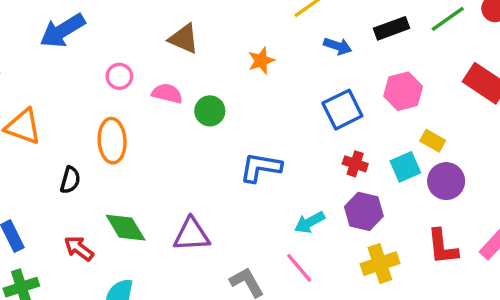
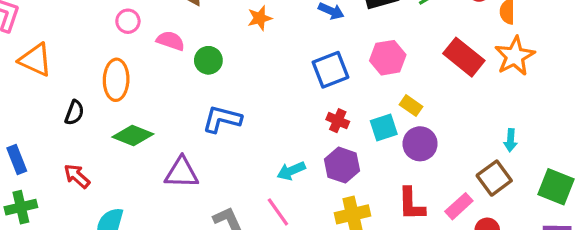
blue L-shape: (261, 167) -> (222, 119), moved
green diamond: (126, 228) -> (133, 136), moved, turned -42

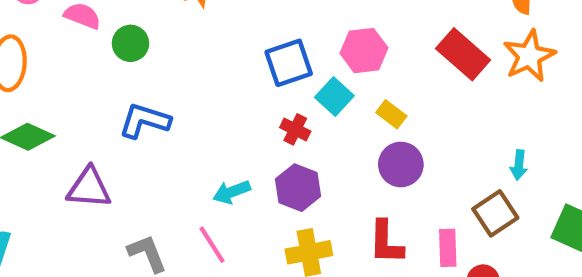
cyan square: (384, 127) -> (334, 96), moved, turned -32
pink rectangle: (459, 206) -> (448, 248), turned -52

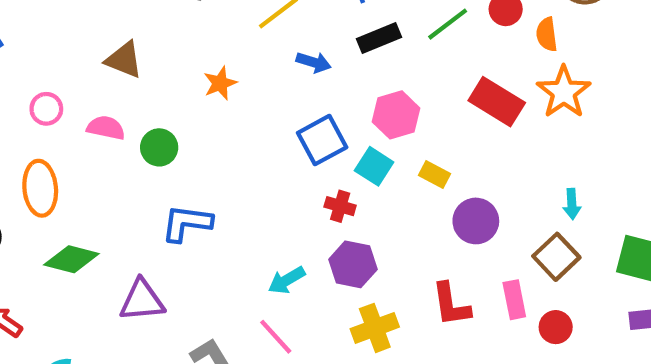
purple circle: (401, 164) -> (476, 221), moved

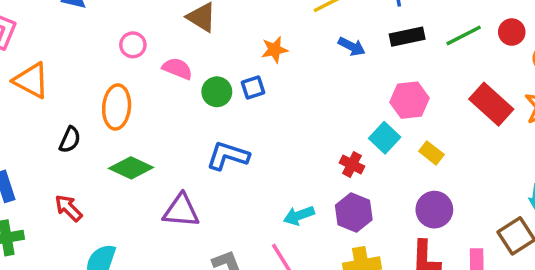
blue square: (322, 140) -> (253, 87), moved, size x0.6
purple circle: (476, 221) -> (434, 210), moved

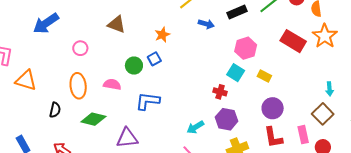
pink semicircle: (177, 68) -> (112, 84), moved

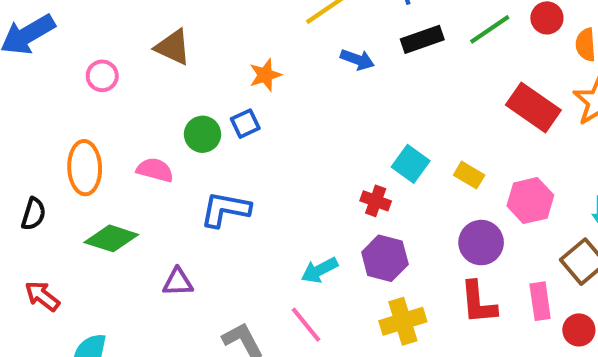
pink circle: (80, 48) -> (102, 76), moved
pink hexagon: (246, 48) -> (530, 201), moved
purple triangle: (127, 138) -> (178, 282), size x0.7

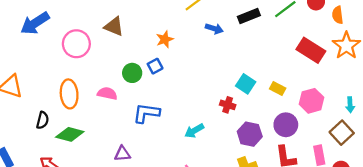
pink circle: (102, 76) -> (76, 44), size x1.6
green diamond: (111, 238) -> (70, 134), moved
purple hexagon: (385, 258) -> (250, 134), moved
cyan arrow: (320, 270) -> (194, 131), moved

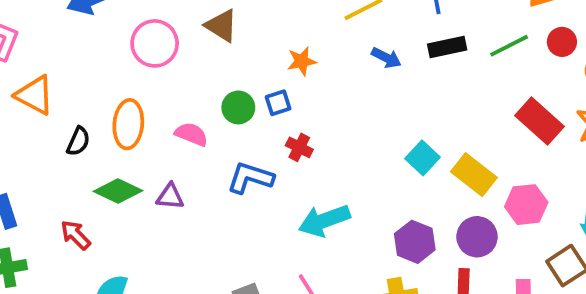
yellow rectangle: (278, 89) -> (474, 175), size x1.6
red cross: (228, 105) -> (299, 147), moved
black semicircle: (43, 120) -> (78, 141), moved
cyan arrow: (194, 131) -> (324, 220), size x1.5
purple triangle: (122, 154) -> (170, 197), moved

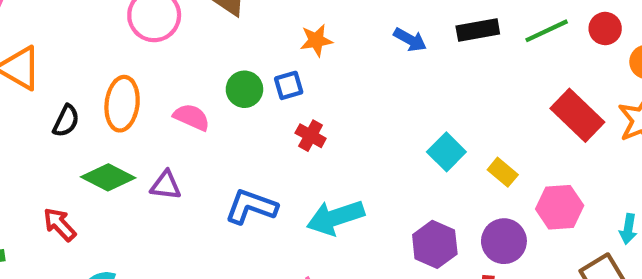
yellow rectangle: (474, 175) -> (503, 172), size x0.6
blue L-shape: (250, 178) -> (251, 207), moved

